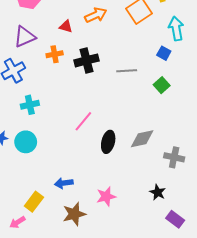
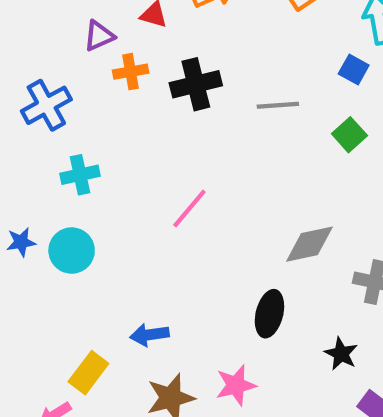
purple triangle: (25, 37) -> (99, 36), moved, size x0.7
black ellipse: (108, 142) -> (269, 314), moved
pink star: (106, 196) -> (236, 385), moved

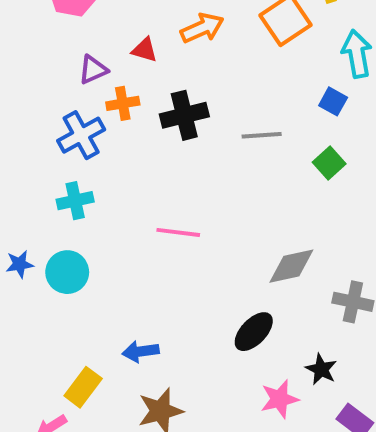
blue cross: (46, 105) -> (81, 135), moved
pink line: (189, 208) -> (178, 232), turned 57
black ellipse: (269, 314) -> (254, 332), turned 30
pink star: (236, 385) -> (280, 399), moved

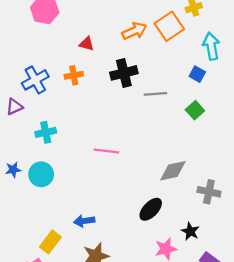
orange arrow: (202, 28) -> (134, 31), moved
purple triangle: (93, 70) -> (14, 107), moved
black cross: (184, 115) -> (124, 73), moved
blue cross: (81, 135) -> (35, 80), moved

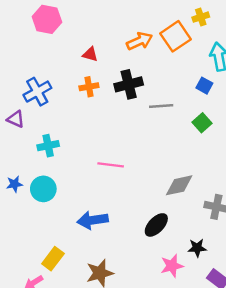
orange cross: (74, 75) -> (89, 87), moved
purple triangle: (14, 107) -> (16, 119), turned 48
blue arrow: (84, 221) -> (93, 220), moved, size x1.4
black star: (190, 231) -> (197, 248), turned -30

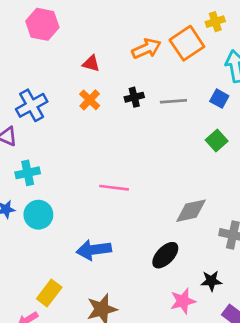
black cross: (129, 84) -> (134, 97), size x0.6
orange cross: (89, 87) -> (90, 100), turned -36
gray line: (161, 106) -> (173, 101), moved
cyan cross: (48, 146) -> (28, 173), moved

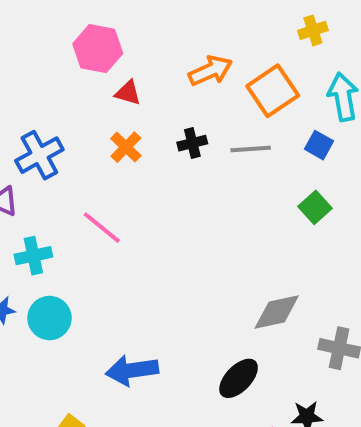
pink hexagon: (42, 24) -> (98, 49), moved
orange square: (187, 43) -> (273, 91), moved
pink line: (114, 188) -> (102, 228), moved, turned 32

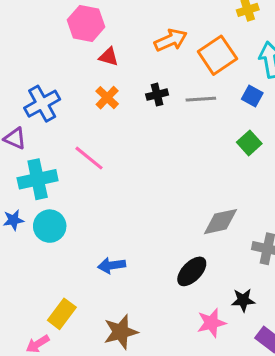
cyan cross: (33, 256) -> (38, 179), size x1.4
blue arrow: (132, 370) -> (112, 265), size x0.7

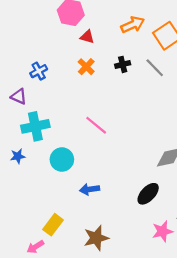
gray line: (201, 99) -> (155, 68), turned 50
blue cross: (42, 104) -> (39, 71), size x0.7
pink line: (89, 158) -> (96, 125), moved
cyan circle: (50, 226) -> (62, 160), moved

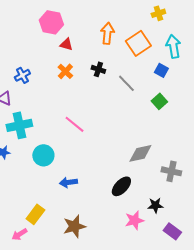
orange arrow: (133, 25) -> (107, 33), turned -60
black cross: (123, 64) -> (98, 69), turned 32
gray line: (155, 68) -> (126, 83), moved

